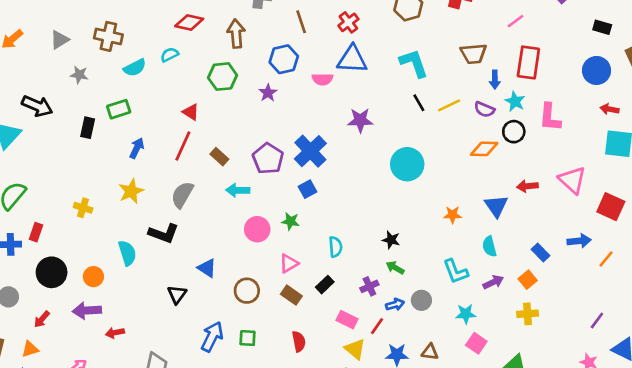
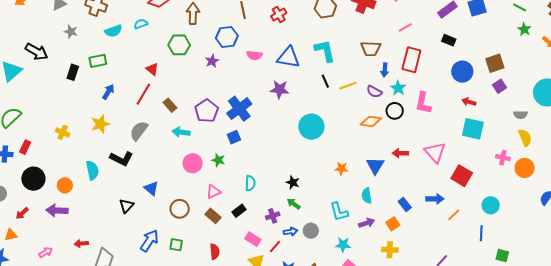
black rectangle: (602, 27) -> (449, 40), moved
blue triangle: (352, 59) -> (288, 57), moved
red arrow: (115, 333) -> (81, 244), moved

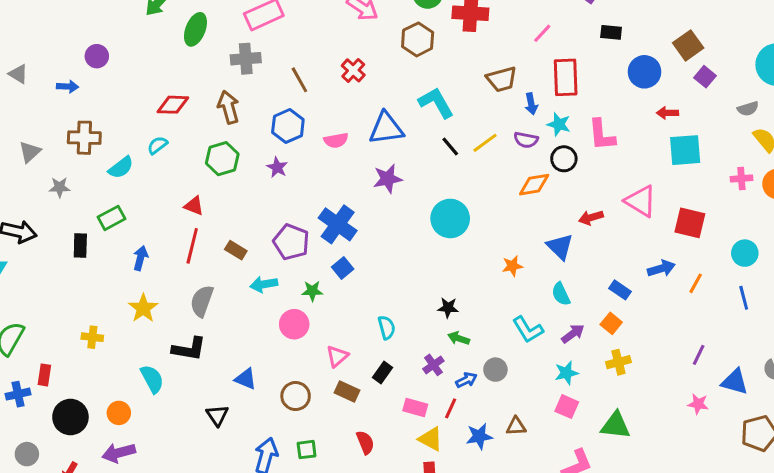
green star: (218, 160) -> (312, 291), moved
cyan star: (343, 245) -> (566, 373), moved

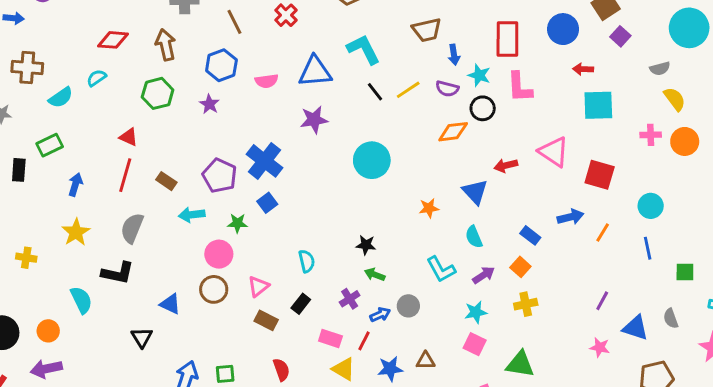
red rectangle: (566, 77) -> (507, 39), moved
brown circle: (296, 396) -> (214, 289), moved

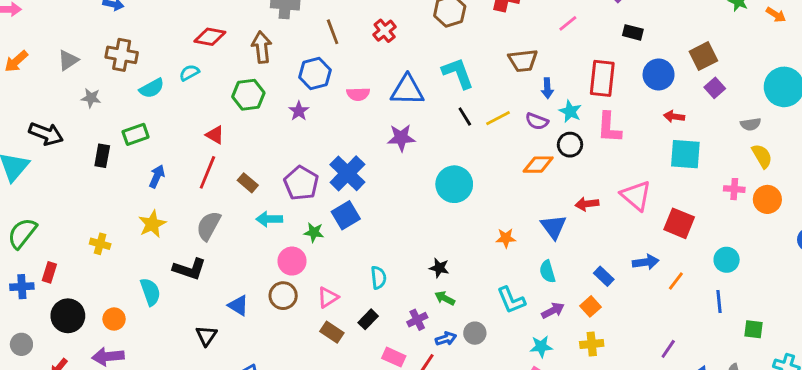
blue square: (267, 203) -> (346, 215), size x1.4

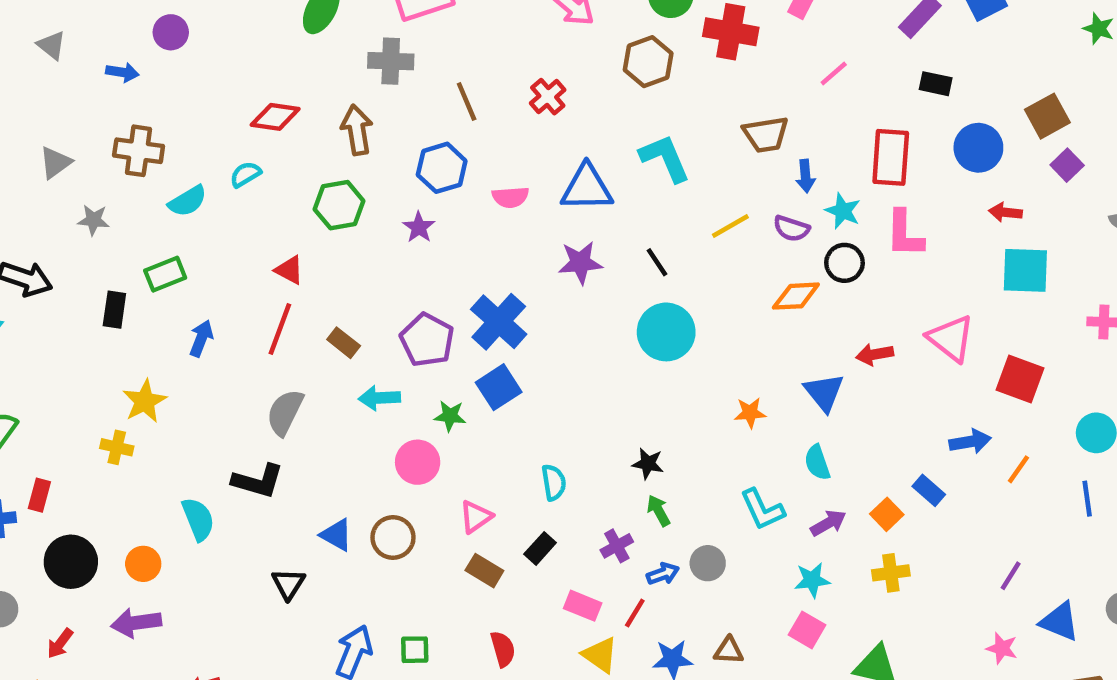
black line: (465, 116) -> (657, 262), moved
yellow star: (152, 224) -> (145, 401), moved
blue rectangle: (604, 276) -> (929, 490), moved
brown circle: (283, 296) -> (393, 537), moved
green arrow: (445, 298) -> (659, 511), turned 36

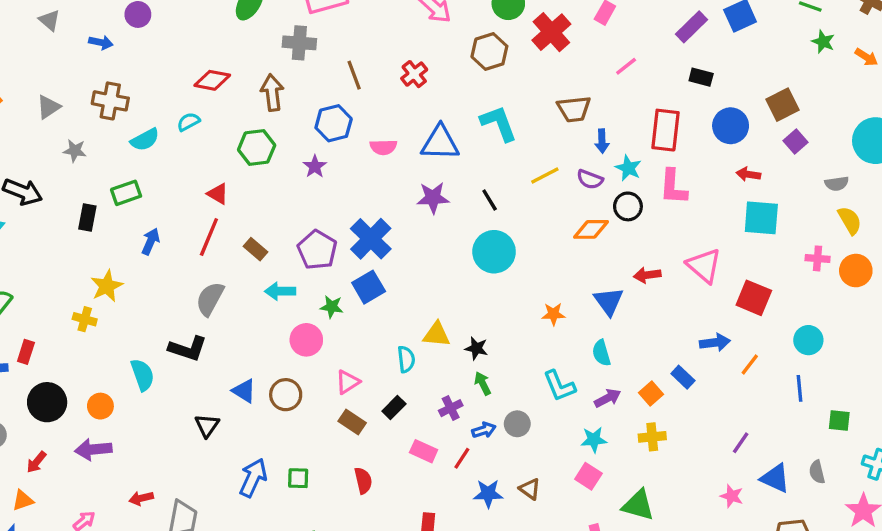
red cross: (731, 32) -> (551, 32), turned 36
brown triangle: (729, 651) -> (530, 489), turned 30
yellow triangle: (600, 655) -> (436, 335), moved, turned -32

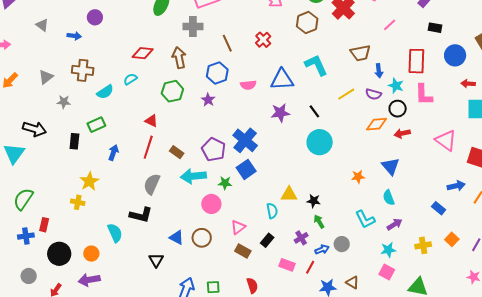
red arrow: (647, 275) -> (402, 133), moved
cyan arrow: (280, 291) -> (193, 176), size x1.4
orange square: (651, 393) -> (452, 239), moved

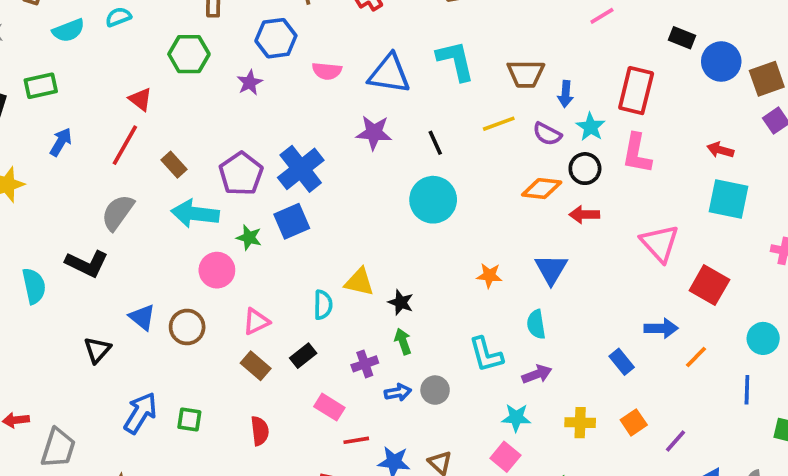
brown trapezoid: (360, 53) -> (526, 74), moved
blue circle: (455, 55) -> (721, 62), moved
red line: (310, 267) -> (356, 440), moved, turned 40

